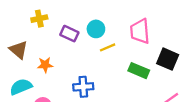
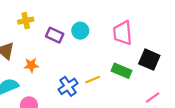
yellow line: (108, 47) -> (93, 80), moved
blue cross: (83, 87) -> (68, 86), turned -30

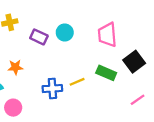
black square: (149, 60) -> (134, 62), turned 30
blue cross: (68, 86) -> (52, 89), turned 30

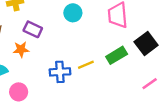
purple rectangle: (39, 37) -> (33, 29), moved
green rectangle: (106, 73) -> (117, 55), turned -54

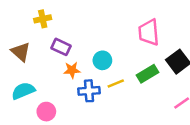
cyan circle: (73, 13) -> (102, 60), moved
orange star: (21, 49) -> (72, 70), moved

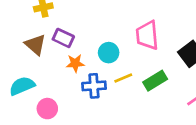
pink trapezoid: (149, 32) -> (147, 35), moved
brown triangle: (21, 52) -> (35, 45), moved
green rectangle: (148, 74) -> (155, 81), moved

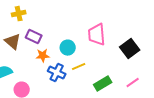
green rectangle: (155, 81) -> (103, 84), moved
blue cross: (94, 86) -> (57, 73), turned 30

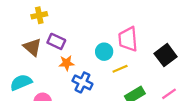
cyan circle: (68, 48) -> (104, 52), moved
yellow line: (79, 67) -> (120, 69), moved

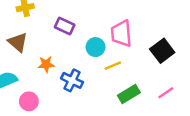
purple rectangle: (56, 41) -> (65, 26), moved
orange star: (67, 63) -> (46, 64), moved

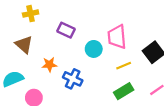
yellow line: (113, 66) -> (124, 66), moved

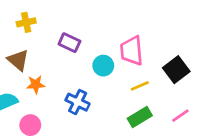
orange star: (49, 64) -> (36, 85), moved

